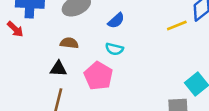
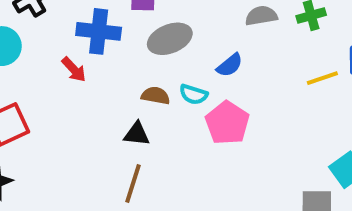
cyan semicircle: (114, 49) -> (194, 94), moved
pink pentagon: (98, 76) -> (227, 123), moved

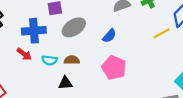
cyan semicircle: (194, 94) -> (49, 60), moved

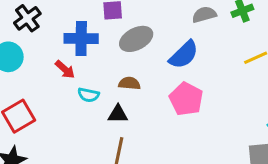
blue semicircle: (109, 36) -> (184, 55), size x1.5
cyan semicircle: (49, 60) -> (88, 95), moved

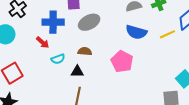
blue semicircle: (184, 55) -> (136, 32), moved, turned 60
cyan semicircle: (88, 95) -> (58, 59), turned -32

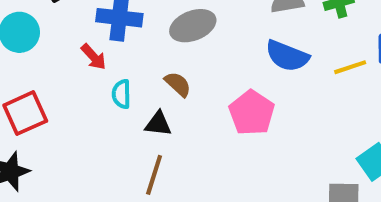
brown semicircle: (85, 51) -> (178, 84), turned 32
cyan semicircle: (58, 59) -> (121, 94), turned 104

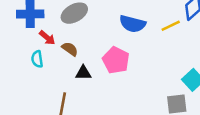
red arrow: (94, 57) -> (47, 38), moved
black triangle: (158, 124) -> (83, 73), moved

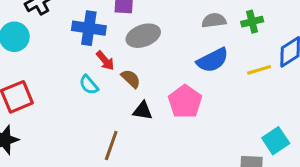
blue semicircle: (133, 24) -> (213, 60), turned -50
cyan semicircle: (37, 59) -> (89, 85), turned -42

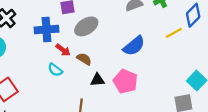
blue semicircle: (213, 60) -> (134, 46), moved
pink pentagon: (185, 102) -> (125, 81), moved

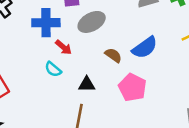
brown semicircle: (84, 59) -> (113, 55), moved
black triangle: (97, 80) -> (87, 84), moved

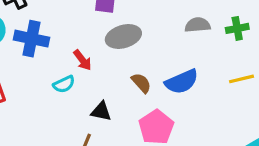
blue cross: (46, 23) -> (32, 39), moved
cyan semicircle: (53, 69) -> (64, 84), turned -78

